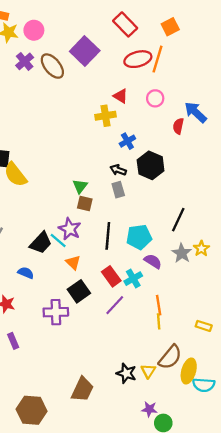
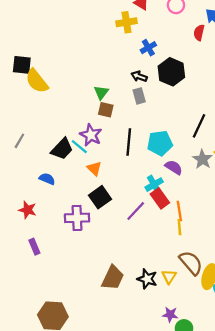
red rectangle: (111, 276) -> (160, 198), moved
brown semicircle: (170, 357) -> (191, 263), turned -80
brown trapezoid: (82, 389) -> (113, 278), moved

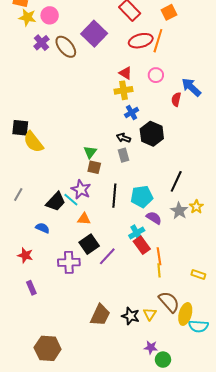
yellow cross: (126, 22) -> (123, 90), moved
orange triangle: (94, 168) -> (84, 219), turned -40
purple line: (136, 211) -> (107, 256), moved

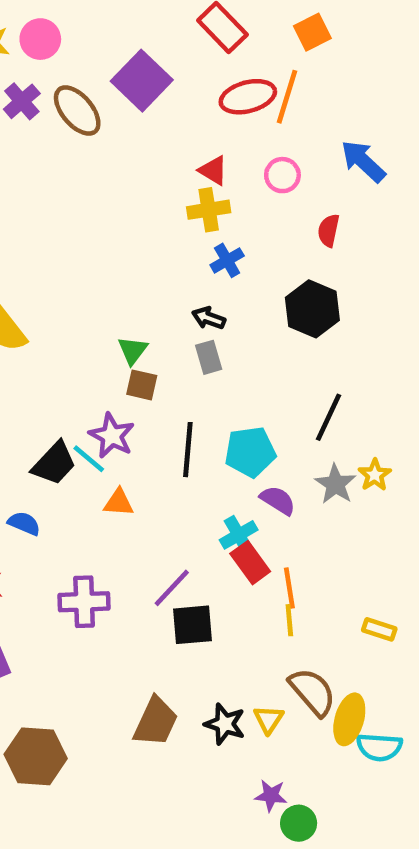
blue arrow: (191, 87) -> (363, 161), moved
black hexagon: (152, 134) -> (312, 309), moved
black square: (89, 244) -> (192, 625), moved, turned 30
brown hexagon: (48, 348) -> (36, 756), moved

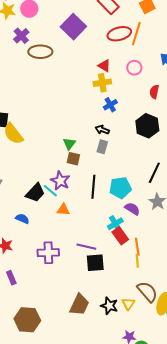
brown ellipse: (77, 111) -> (40, 52), moved, turned -50
gray rectangle: (209, 357) -> (102, 147), turned 32
purple line: (172, 588) -> (86, 247), turned 60

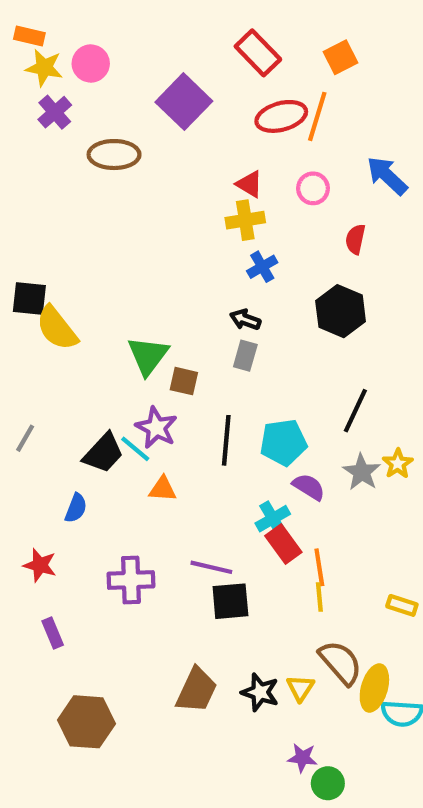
purple cross: (21, 36) -> (55, 112), moved
green triangle: (69, 144) -> (148, 356), moved, size x1.5
blue semicircle: (22, 219) -> (76, 508), turned 88

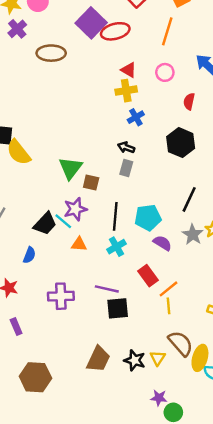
red ellipse: (281, 116) -> (115, 31), moved
purple star: (156, 428) -> (75, 209), turned 30
cyan cross: (273, 519) -> (116, 247), moved
orange line: (319, 567) -> (168, 289), turned 60

